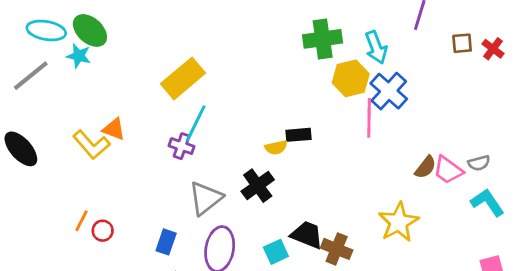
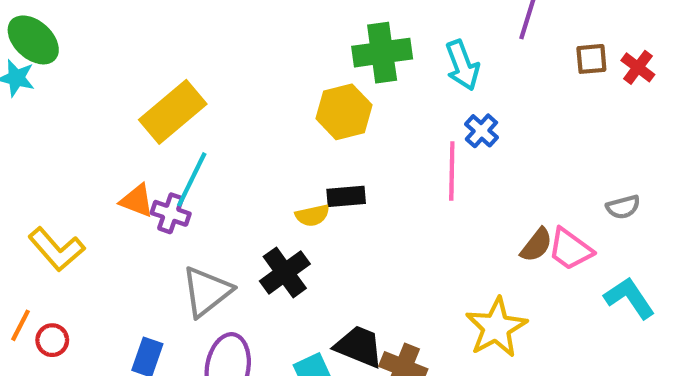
yellow hexagon: (351, 78) -> (344, 112), moved
blue cross: (389, 91) -> (481, 131), size x0.6
orange triangle: (114, 129) -> (137, 201), moved
yellow L-shape: (91, 145) -> (56, 249), moved
gray semicircle: (479, 163) -> (623, 207), moved

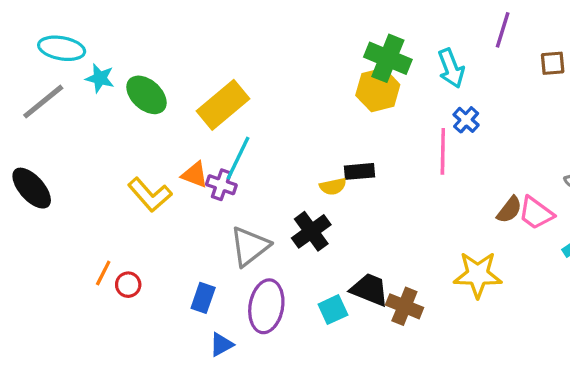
green ellipse: (33, 40) -> (146, 95), moved
green cross: (382, 53) -> (388, 58), turned 30
yellow hexagon: (344, 112) -> (378, 90), moved
yellow L-shape: (56, 249) -> (150, 195), moved
yellow star: (496, 327) -> (478, 275), turned 30

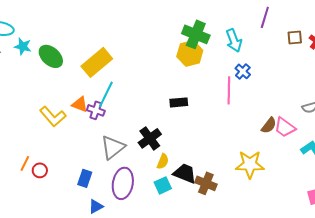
yellow semicircle: (333, 186) -> (163, 161), moved, turned -56

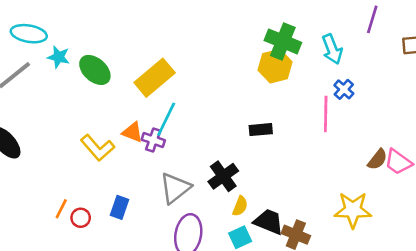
blue rectangle: (85, 178) -> (120, 207), moved

